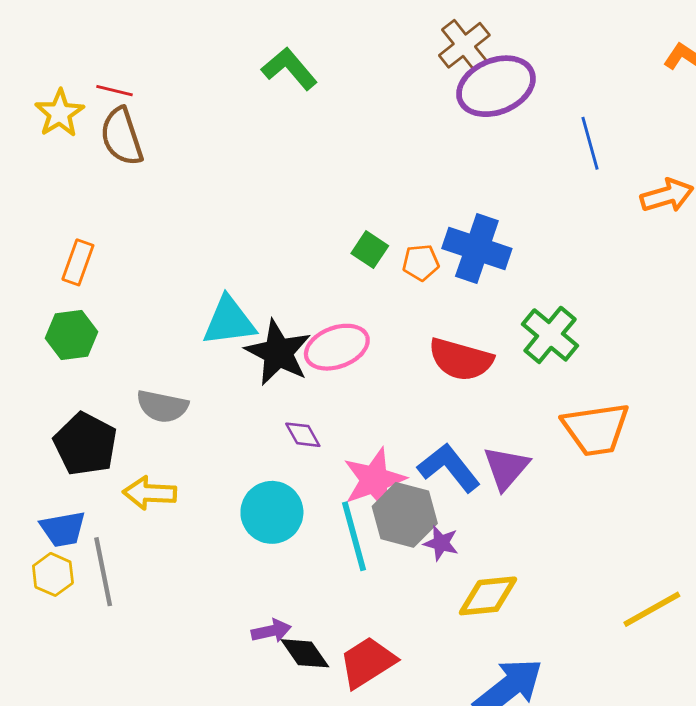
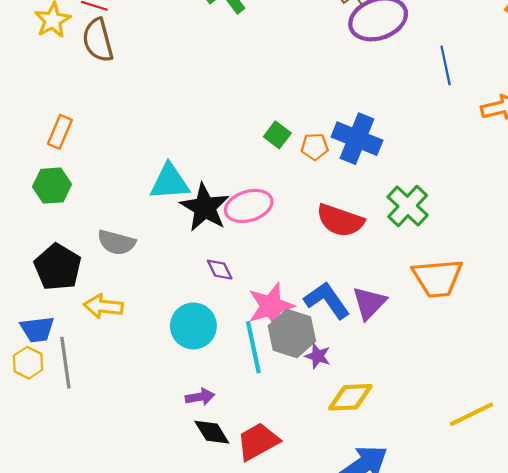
purple arrow: (271, 631) -> (200, 397), moved

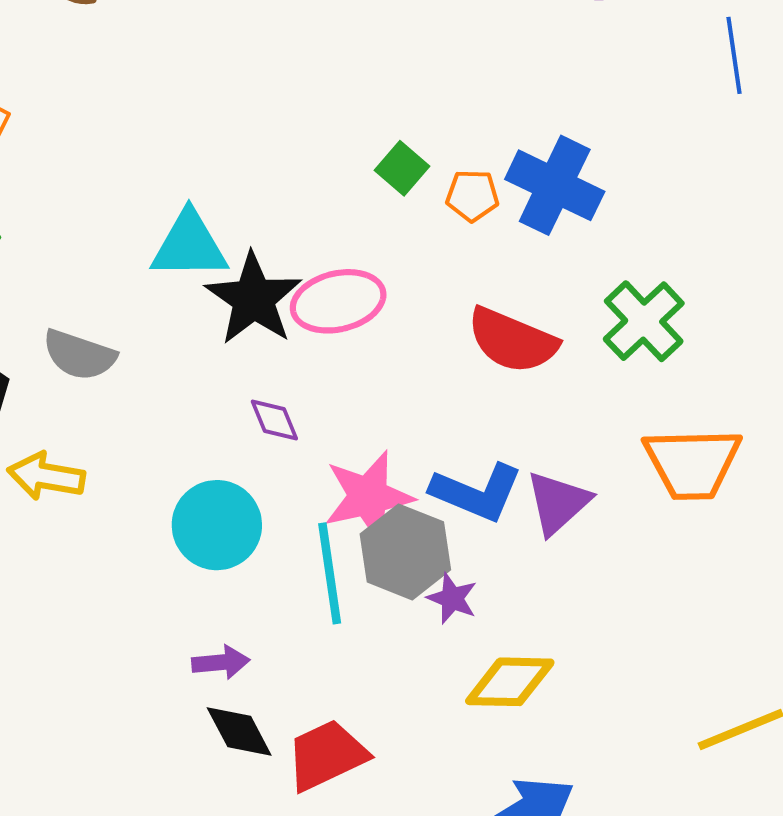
blue L-shape: (327, 300) -> (477, 492), turned 144

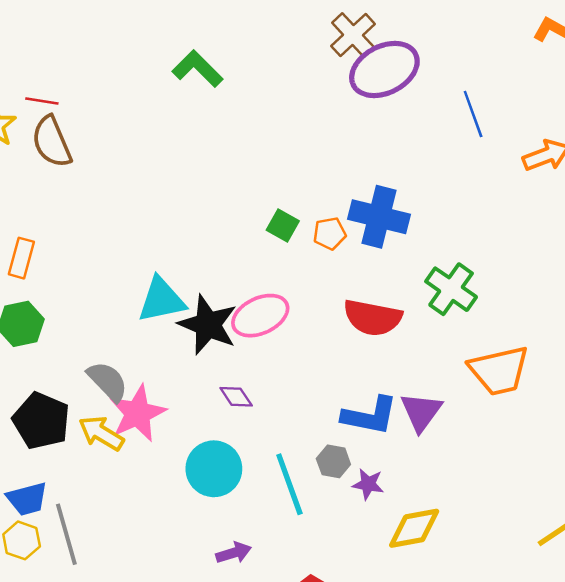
gray semicircle: (79, 355) -> (108, 381), turned -141
yellow arrow: (46, 476) -> (101, 433), moved, turned 33
pink star: (368, 497) -> (138, 413), moved
gray hexagon: (405, 552) -> (333, 461), size x0.6

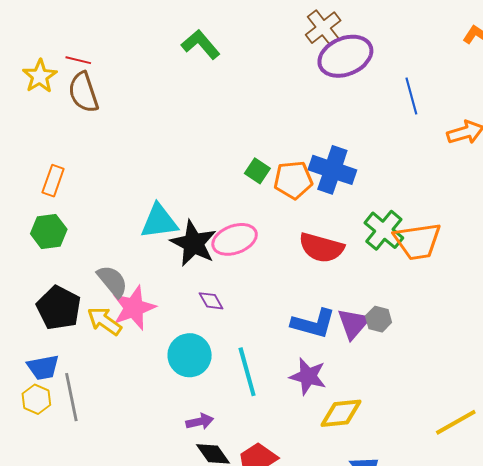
orange pentagon: (330, 233) -> (293, 180), size x1.5
orange trapezoid: (499, 371) -> (418, 241), moved
gray hexagon: (333, 461) -> (379, 319), moved
purple star: (368, 484) -> (308, 376), size x1.5

